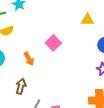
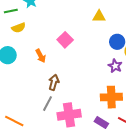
brown arrow: (21, 86) -> (54, 82), moved

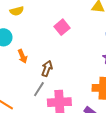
orange arrow: (41, 56) -> (23, 56), moved

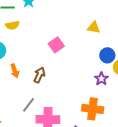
brown arrow: (47, 68) -> (39, 75), moved

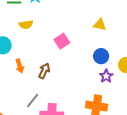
yellow semicircle: (12, 25) -> (26, 25), moved
blue circle: (107, 55) -> (101, 56), moved

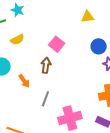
brown arrow: (44, 71) -> (46, 65), moved
gray line: (33, 100) -> (45, 99), moved

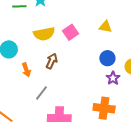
yellow semicircle: (17, 40) -> (44, 34), moved, size x1.5
pink square: (57, 44) -> (71, 32), moved

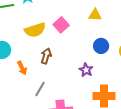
purple star: (113, 78) -> (86, 70), moved

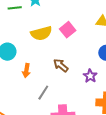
brown arrow: (46, 56) -> (61, 65), moved, turned -70
orange arrow: (22, 68) -> (26, 71), turned 32

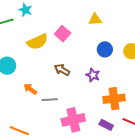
orange arrow: (26, 71) -> (30, 89), moved, turned 128
gray line: (43, 93) -> (50, 100), turned 63

